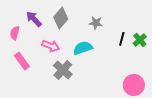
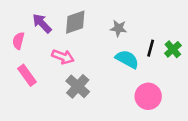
gray diamond: (61, 18) -> (75, 22), turned 30
cyan semicircle: (83, 48) -> (127, 59), moved, turned 48
pink circle: (134, 85) -> (148, 96), moved

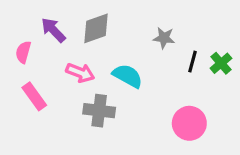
gray star: (118, 28) -> (164, 38), moved
cyan semicircle: (127, 59) -> (128, 76), moved
gray cross: (78, 86) -> (99, 111), turned -35

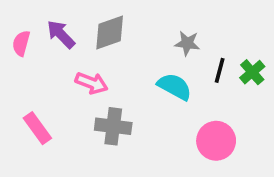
pink semicircle: (23, 52) -> (21, 43), moved
cyan semicircle: (128, 76) -> (175, 87), moved
pink rectangle: (34, 96) -> (37, 128), moved

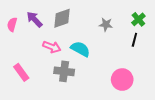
black line: (220, 70) -> (134, 40), moved
green cross: (252, 72) -> (138, 19), moved
cyan semicircle: (175, 87) -> (80, 49), moved

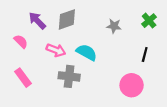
pink semicircle: (12, 24) -> (21, 41), moved, turned 120
black line: (134, 40) -> (145, 55), moved

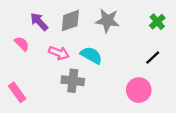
gray star: (114, 26) -> (107, 21), moved, size x1.5
black line: (145, 55) -> (153, 58), turned 32
pink rectangle: (23, 78) -> (17, 92), moved

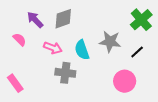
gray star: (107, 21) -> (110, 42), moved
green cross: (157, 22) -> (141, 20), size x1.5
cyan semicircle: (91, 55) -> (82, 50), turned -138

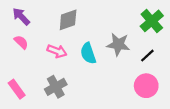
purple arrow: (35, 20) -> (21, 16), moved
gray cross: (65, 73) -> (56, 87), moved, turned -36
pink circle: (125, 81) -> (146, 86), moved

